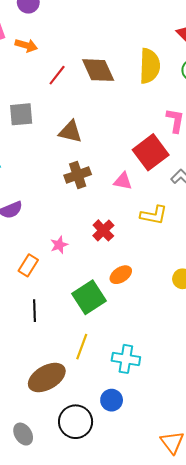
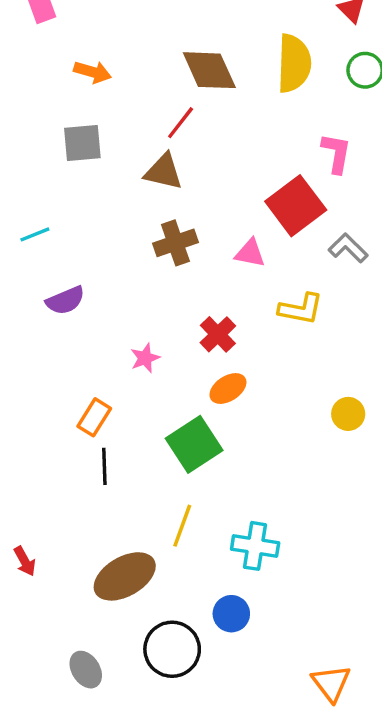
orange arrow: (26, 45) -> (93, 72), moved
red line: (57, 75) -> (181, 123), moved
orange rectangle: (28, 265) -> (94, 417), moved
orange ellipse: (121, 275) -> (228, 389), moved

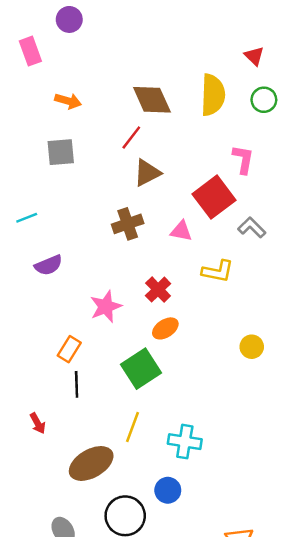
brown triangle: (164, 172) -> (147, 173), moved, turned -40
pink star: (145, 358) -> (106, 307), size x1.5
red arrow: (25, 561) -> (38, 423), moved

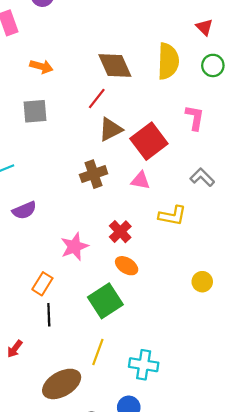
red square: (214, 197) -> (149, 141), moved
orange ellipse: (165, 328) -> (127, 266), turned 65
red arrow: (38, 423) -> (15, 349), turned 66

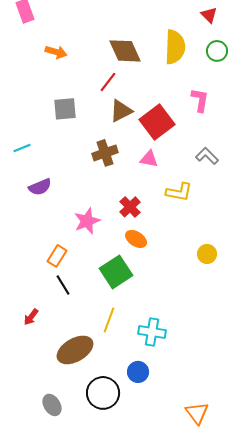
gray square: (35, 111) -> (65, 109), moved
black line: (49, 315) -> (63, 285), turned -30

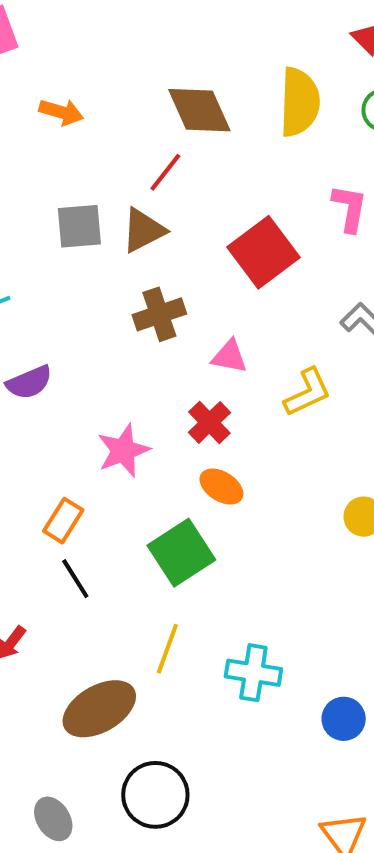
brown triangle: (121, 111) -> (143, 230), moved
pink triangle: (149, 159) -> (229, 356), moved
yellow L-shape: (179, 192) -> (308, 392), turned -36
blue circle: (138, 372) -> (344, 719), moved

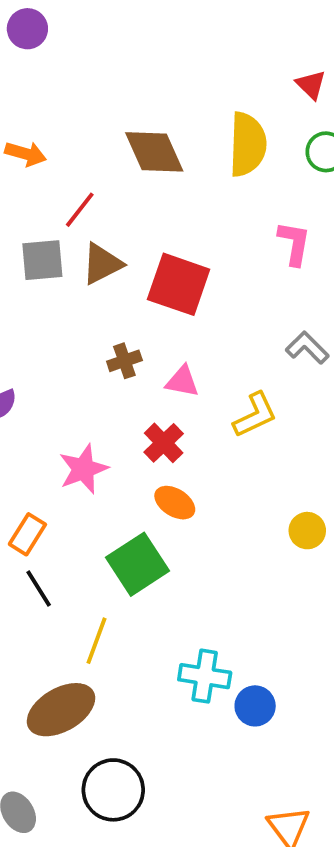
red line: (165, 172) -> (80, 210), moved
red square: (263, 252) -> (179, 284), moved, turned -34
brown cross: (159, 314) -> (124, 361), moved, size x0.7
yellow line: (167, 649) -> (96, 641), moved
blue circle: (344, 719) -> (255, 706), moved

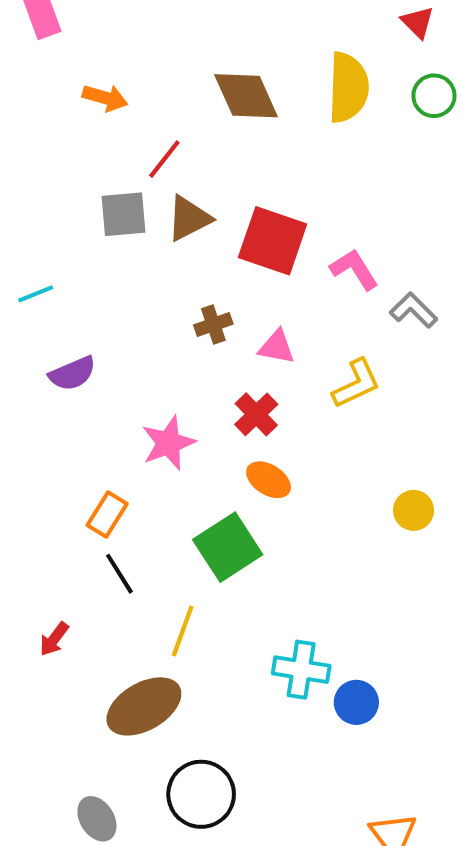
pink L-shape: (294, 243) -> (354, 269), moved, turned -42

